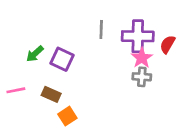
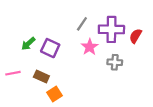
gray line: (101, 29) -> (82, 24), turned 32
pink star: (142, 58) -> (90, 47), moved

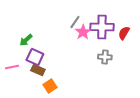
pink star: (90, 47) -> (83, 32), moved
purple square: (50, 48) -> (35, 57), moved

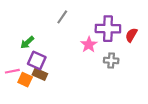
gray line: (75, 22) -> (62, 17), moved
pink star: (83, 32) -> (89, 45), moved
orange square: (50, 86) -> (25, 80), moved, turned -32

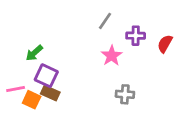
gray line: (62, 17) -> (105, 21), moved
purple cross: (108, 29) -> (136, 36), size x0.6
gray cross: (111, 61) -> (125, 94), moved

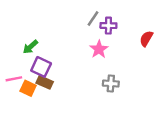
purple cross: (136, 36) -> (108, 26), moved

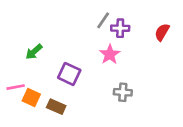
red semicircle: (146, 39) -> (162, 32), moved
purple square: (41, 67) -> (69, 74), moved
brown rectangle: (45, 82) -> (56, 107), moved

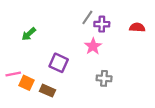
red semicircle: (162, 32) -> (137, 27), turned 64
green arrow: (34, 52) -> (29, 34), moved

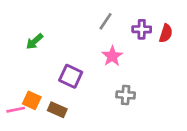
purple cross: (102, 24) -> (142, 29), moved
red semicircle: (137, 27) -> (166, 33), turned 104
pink line: (13, 74) -> (16, 110), moved

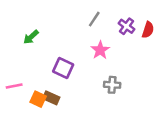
purple cross: (142, 29) -> (126, 26), turned 35
orange square: (32, 100) -> (38, 99), moved
pink line: (16, 110) -> (14, 86), moved

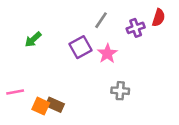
purple cross: (126, 26) -> (136, 28), turned 35
red semicircle: (148, 30) -> (159, 18), moved
purple square: (63, 68) -> (80, 47), moved, turned 36

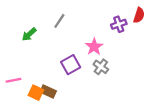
gray line: (101, 20) -> (59, 21), moved
purple square: (80, 47) -> (71, 65), moved
gray cross: (120, 91) -> (101, 67), moved, turned 32

